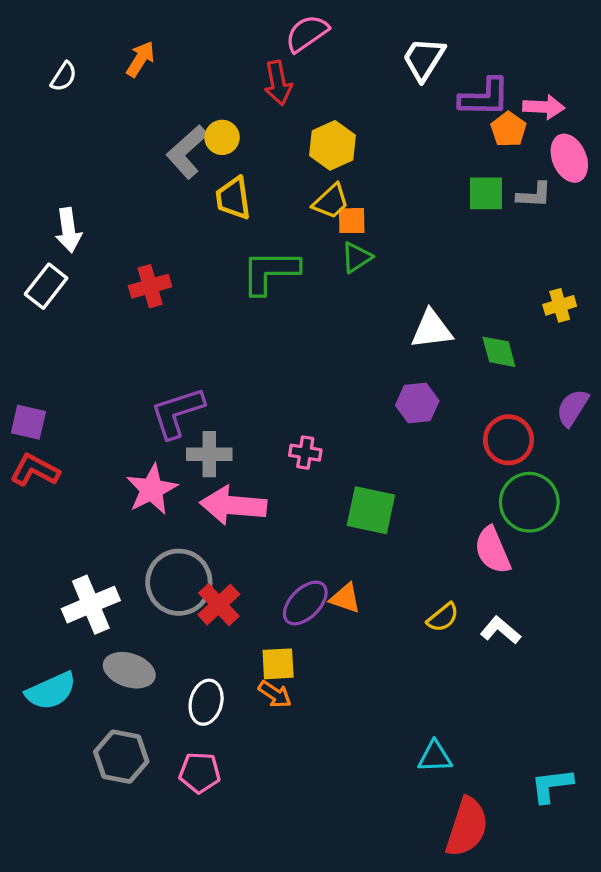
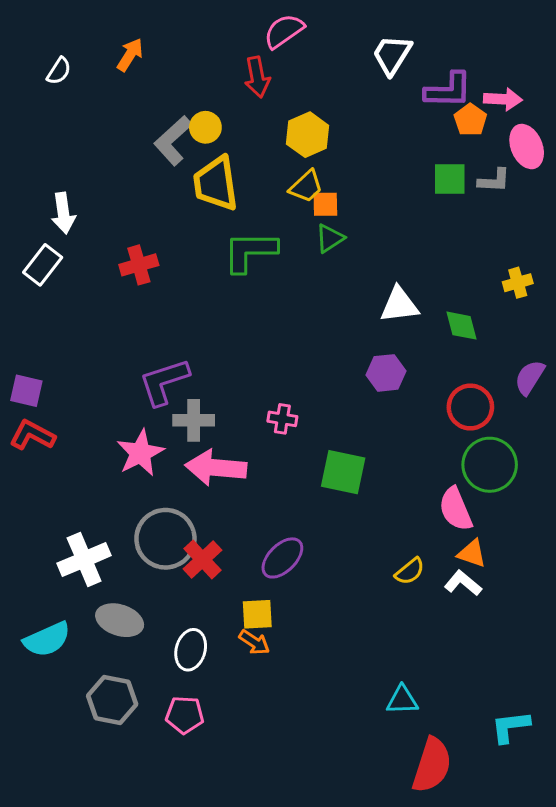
yellow trapezoid: (233, 198) -> (216, 184), size x1.4
orange triangle: (345, 598) -> (472, 554), moved

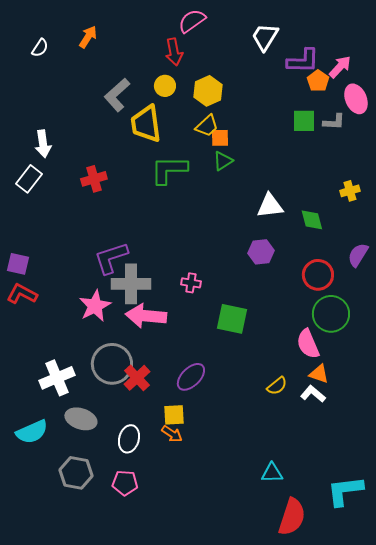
pink arrow: (503, 99) -> (340, 67), turned -50
yellow circle: (205, 127) -> (165, 86), moved
gray cross: (194, 420) -> (131, 284), size x1.4
cyan L-shape: (510, 727) -> (345, 491), size x1.4

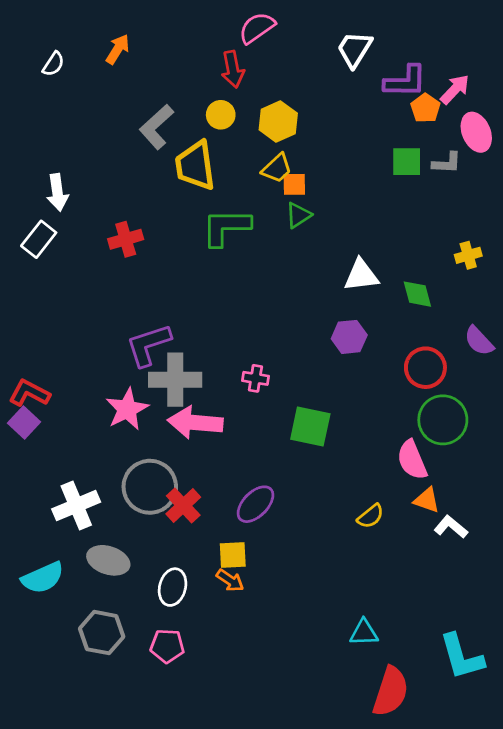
purple semicircle: (358, 255) -> (479, 341), turned -75
purple square: (18, 264) -> (24, 423), moved, turned 30
white L-shape: (313, 394) -> (451, 527), moved
cyan L-shape: (345, 491) -> (462, 657), turned -99

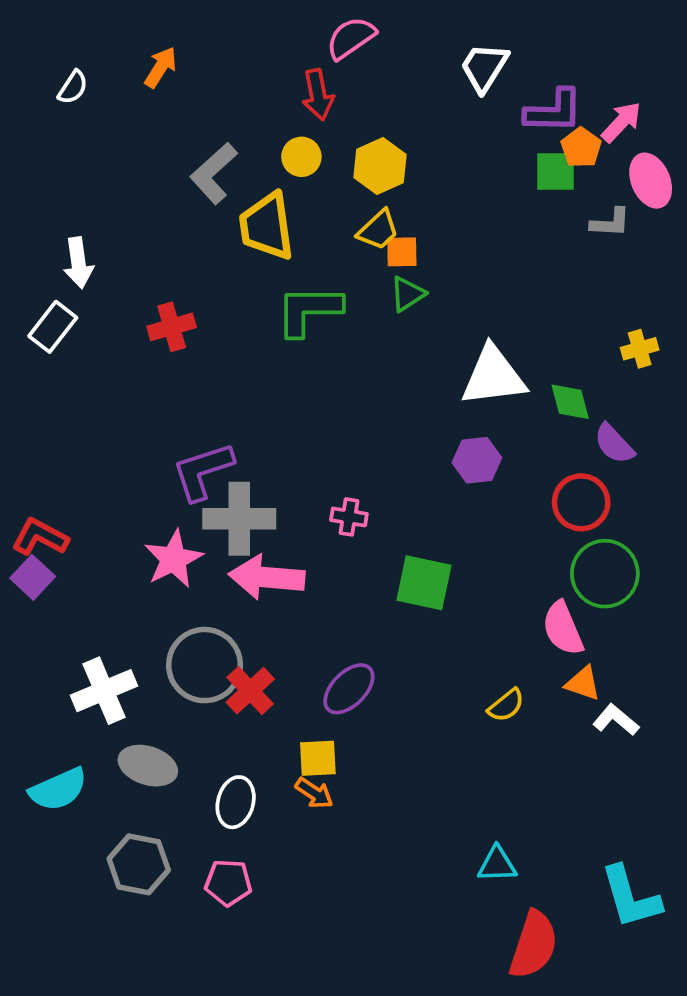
green square: (407, 162) -> (556, 171), moved
white triangle: (361, 275) -> (493, 376), size x1.4
purple semicircle: (479, 341) -> (614, 444), moved

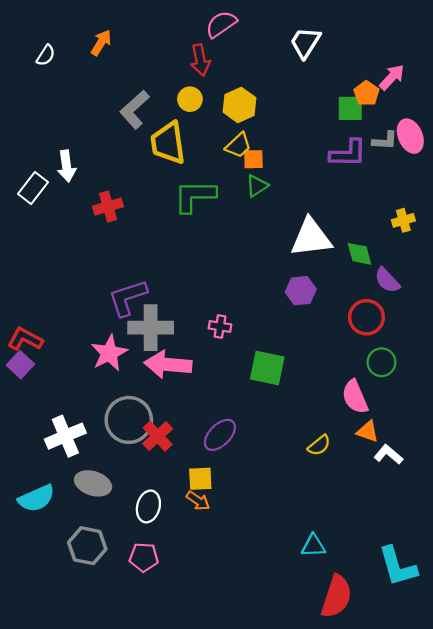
purple L-shape: (554, 111) -> (348, 153), moved
pink ellipse: (651, 181) -> (410, 136), moved
white arrow: (78, 263) -> (66, 166), moved
white rectangle: (53, 327) -> (33, 188), moved
green circle: (605, 574) -> (381, 362), size x0.7

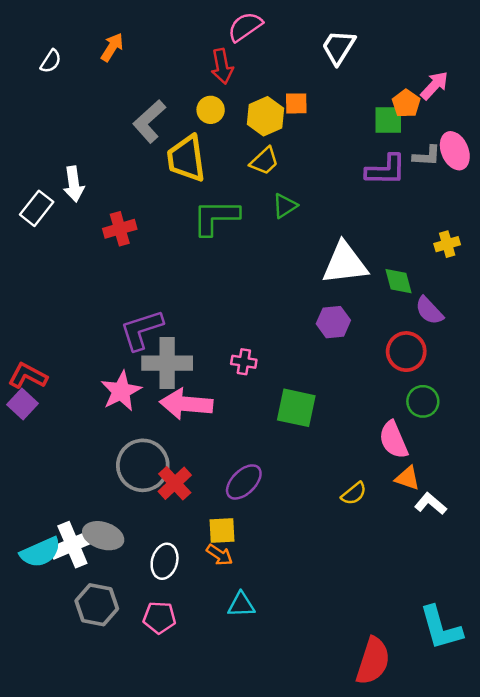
orange square: (253, 159) -> (296, 103), moved
white cross: (65, 436) -> (72, 545), moved
cyan triangle: (313, 546) -> (241, 605), moved

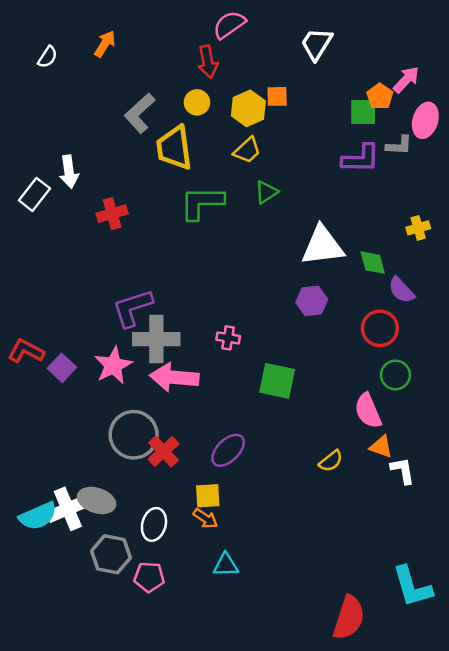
pink ellipse: (455, 151) -> (425, 120), moved, turned 40
purple square: (23, 404) -> (62, 368), moved
white L-shape: (431, 504) -> (403, 471), turned 40
gray hexagon: (97, 605) -> (111, 554), moved

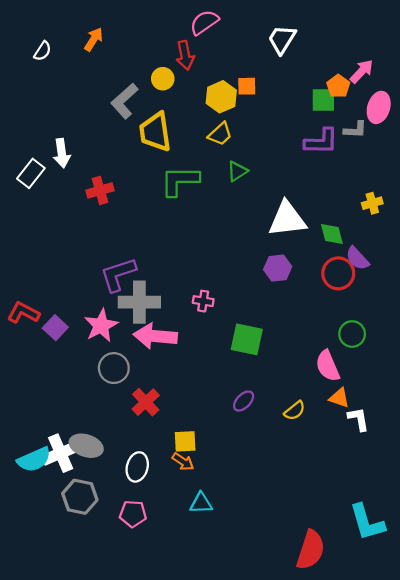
yellow circle: (197, 102) -> (163, 79), moved
red circle: (380, 328) -> (338, 273), moved
gray circle: (134, 435) -> (114, 368), moved, size x0.7
purple ellipse: (228, 450) -> (244, 401), moved, size x0.7
gray hexagon: (111, 554) -> (80, 497), moved

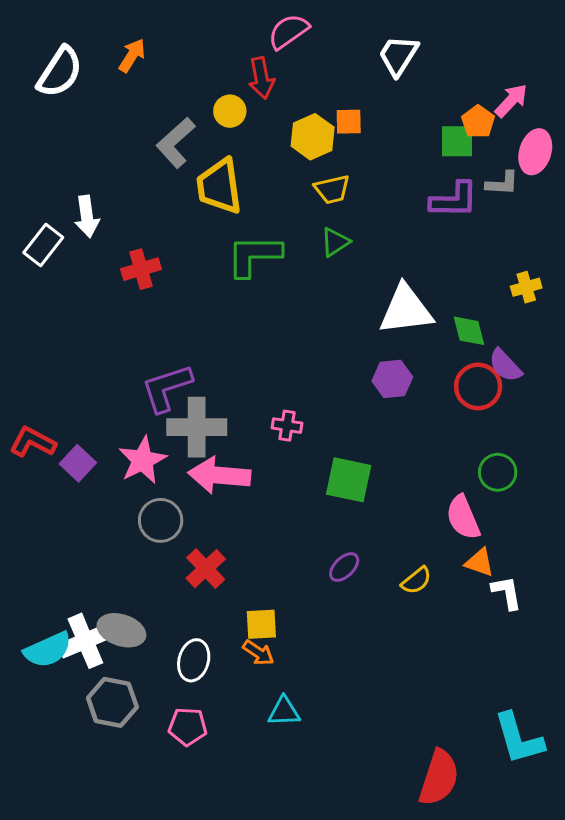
white semicircle: (43, 51) -> (60, 72), size x1.8
yellow trapezoid: (220, 134) -> (332, 189), moved, turned 30

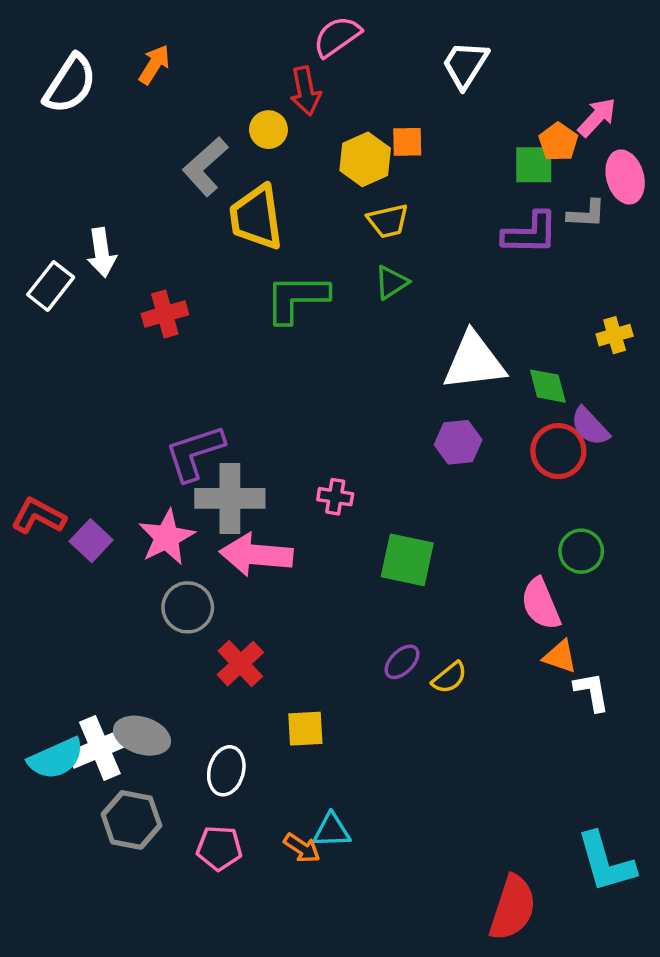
pink ellipse: (535, 152) -> (625, 177), turned -33
yellow semicircle: (416, 581) -> (449, 678), moved
orange arrow: (258, 653) -> (302, 848), moved

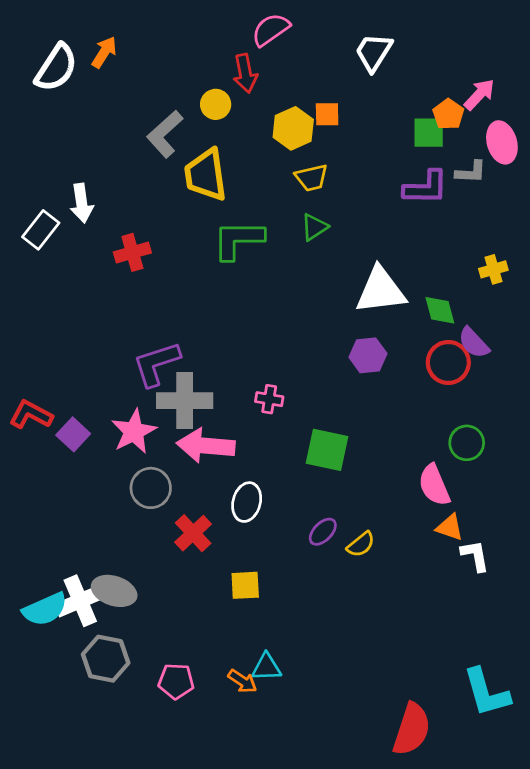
orange arrow: (154, 65) -> (104, 52), moved
white ellipse: (226, 771) -> (247, 502), moved

